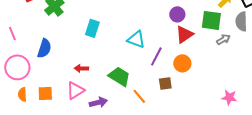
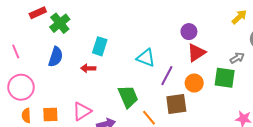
green square: (211, 20) -> (225, 78), moved
blue semicircle: (44, 48) -> (56, 57), moved
red arrow: (81, 68) -> (88, 68), moved
green trapezoid: (119, 76) -> (128, 97), turned 35
brown square: (165, 83) -> (176, 104), size x1.5

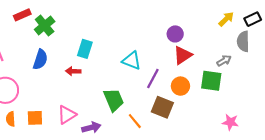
brown square: (176, 104) -> (162, 107), turned 30

